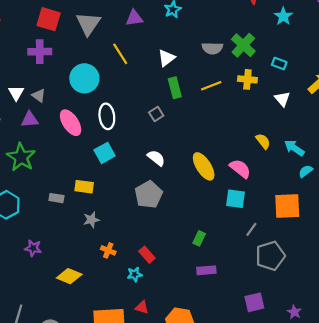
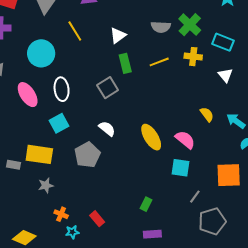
cyan rectangle: (279, 64) -> (223, 42), size x1.5
gray square: (156, 114) -> (108, 88), size x1.5
yellow rectangle: (84, 187) -> (39, 154), size x1.5
gray pentagon: (149, 195) -> (87, 155), moved
cyan star: (135, 274) -> (72, 232), moved

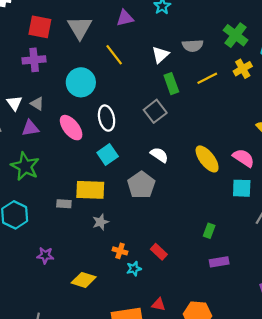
gray semicircle: (161, 27) -> (193, 46), moved
yellow cross: (193, 57) -> (243, 69), turned -30

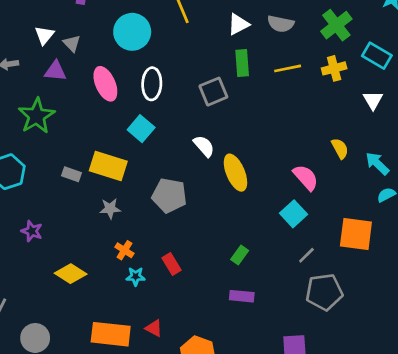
cyan square: (108, 154) -> (141, 129), turned -30
yellow ellipse: (207, 159) -> (235, 173), moved
gray pentagon: (141, 185) -> (169, 196), moved, turned 30
cyan square: (242, 188) -> (293, 214), turned 30

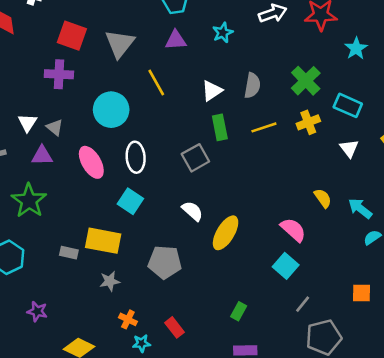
gray semicircle: (281, 24) -> (252, 85), turned -85
yellow ellipse: (235, 173) -> (226, 233), turned 60
orange square: (356, 234) -> (361, 293), moved, size x0.6

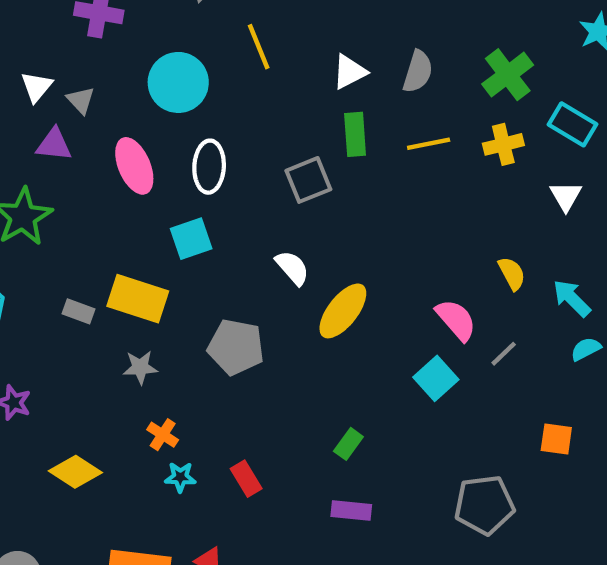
cyan square: (130, 201) -> (191, 239), turned 30
gray line: (303, 304) -> (504, 354), moved
red rectangle: (174, 327) -> (246, 479), moved

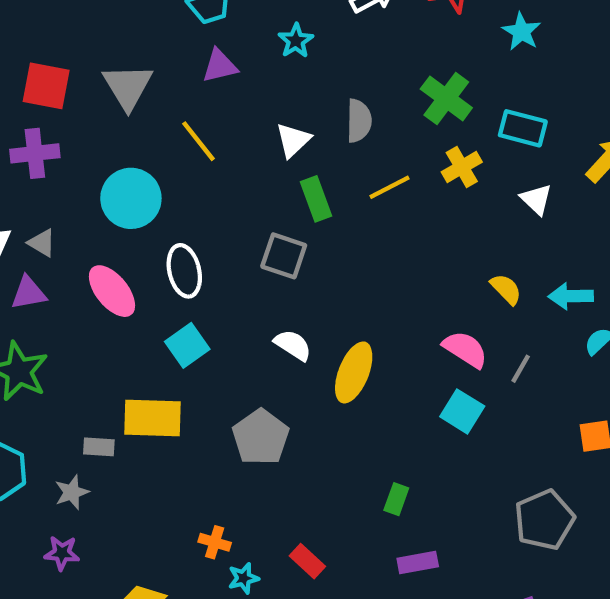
gray square: (308, 180) -> (284, 256), turned -33
cyan arrow: (572, 298) -> (571, 296), turned -30
gray pentagon: (236, 347) -> (261, 437), turned -30
gray star: (140, 367) -> (72, 492), moved

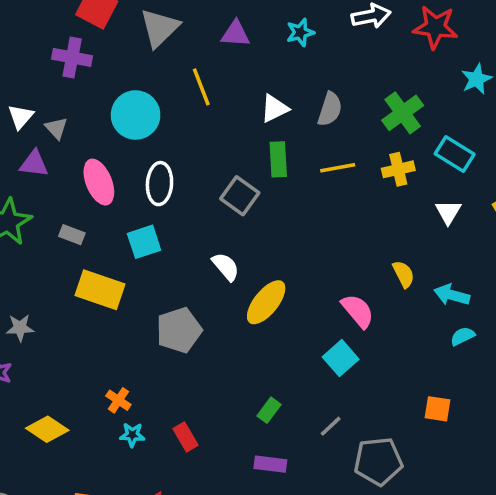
gray line: (521, 369) -> (331, 426), moved
gray rectangle: (99, 447) -> (72, 235), moved

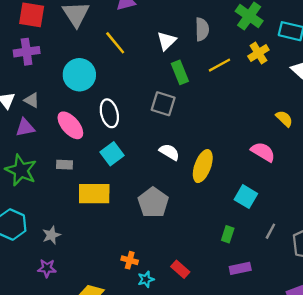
cyan square: (341, 358) -> (246, 197), moved

